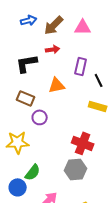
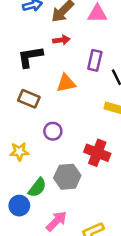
purple circle: (40, 117) -> (53, 131), moved
yellow star: (18, 142) -> (19, 152), size x0.7
gray hexagon: (76, 169) -> (67, 177), moved

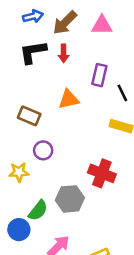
red arrow: (61, 40) -> (64, 53), turned 98
black L-shape: (30, 57) -> (33, 52), moved
purple circle: (53, 131) -> (43, 150), moved

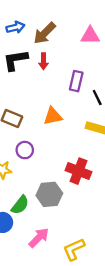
pink triangle: (102, 25) -> (90, 36), moved
orange triangle: (69, 99) -> (53, 116), moved

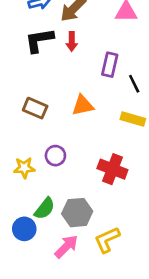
purple circle: (25, 150) -> (55, 156), moved
gray hexagon: (49, 194) -> (77, 213), moved
yellow L-shape: (74, 249) -> (107, 240), moved

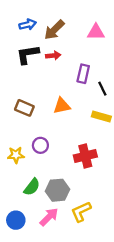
red arrow: (72, 42) -> (53, 56), turned -96
red cross: (112, 169) -> (85, 156), turned -35
blue circle: (24, 229) -> (16, 220), moved

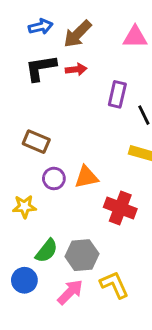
orange triangle: (62, 106) -> (86, 177), moved
purple circle: (40, 145) -> (54, 178), moved
red cross: (85, 156) -> (120, 208), turned 35
yellow L-shape: (81, 212) -> (114, 285), turned 90
blue circle: (16, 220) -> (24, 280), moved

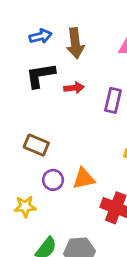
brown arrow: (78, 34) -> (75, 43), turned -52
red arrow: (76, 69) -> (74, 88), moved

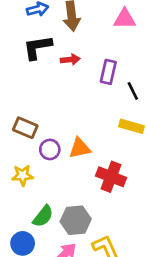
brown rectangle: (36, 145) -> (25, 128), moved

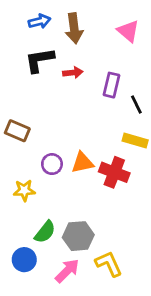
pink triangle: (125, 19) -> (128, 31), turned 40
brown rectangle: (25, 128) -> (17, 131), moved
red cross: (111, 177) -> (114, 172), moved

